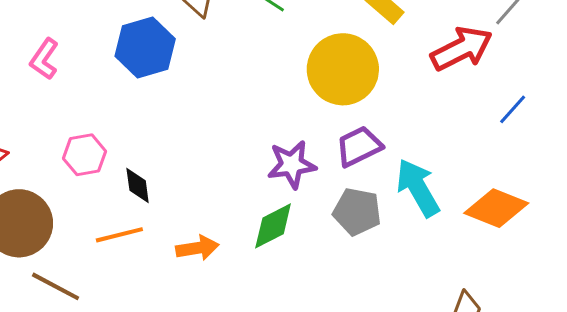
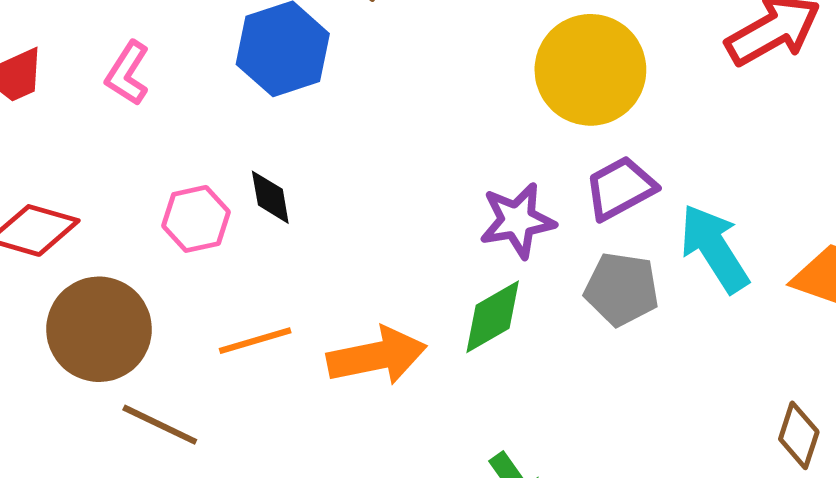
black diamond: (138, 185) -> (270, 197), moved
orange arrow: (197, 248) -> (377, 356), size x1.5

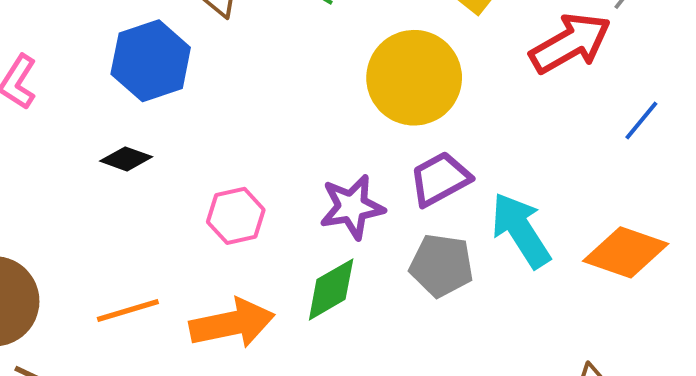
black diamond: (270, 197) -> (126, 159), moved, turned -60
pink hexagon: (196, 219) -> (236, 216), moved

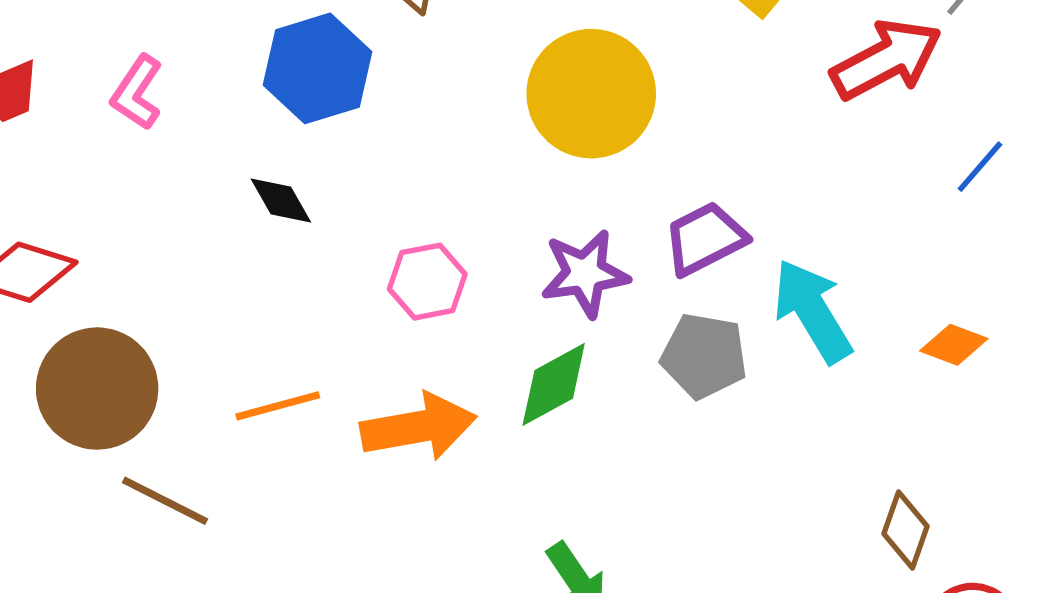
yellow circle: (414, 78) -> (591, 94), moved
black diamond: (126, 159) -> (281, 201), turned 39
orange diamond: (626, 252) -> (954, 345), size x0.6

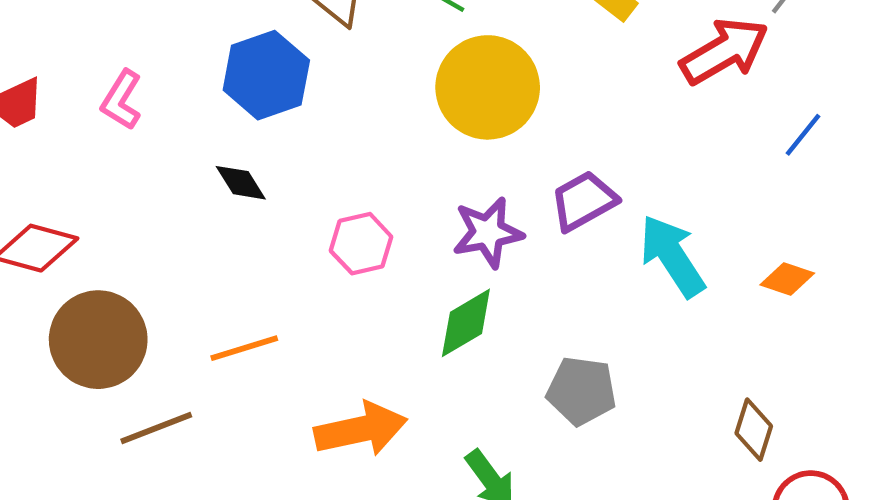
gray pentagon: (704, 356) -> (582, 391), moved
orange arrow: (418, 427) -> (361, 429), moved
brown line: (165, 501) -> (156, 428), turned -46

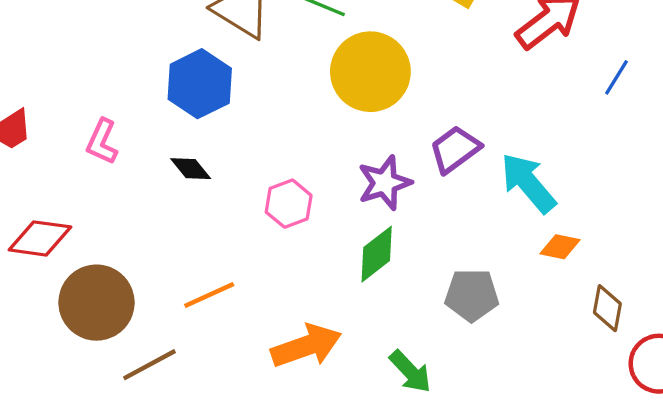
pink L-shape: (122, 100) -> (102, 142), moved
orange diamond: (787, 279) -> (560, 247), moved

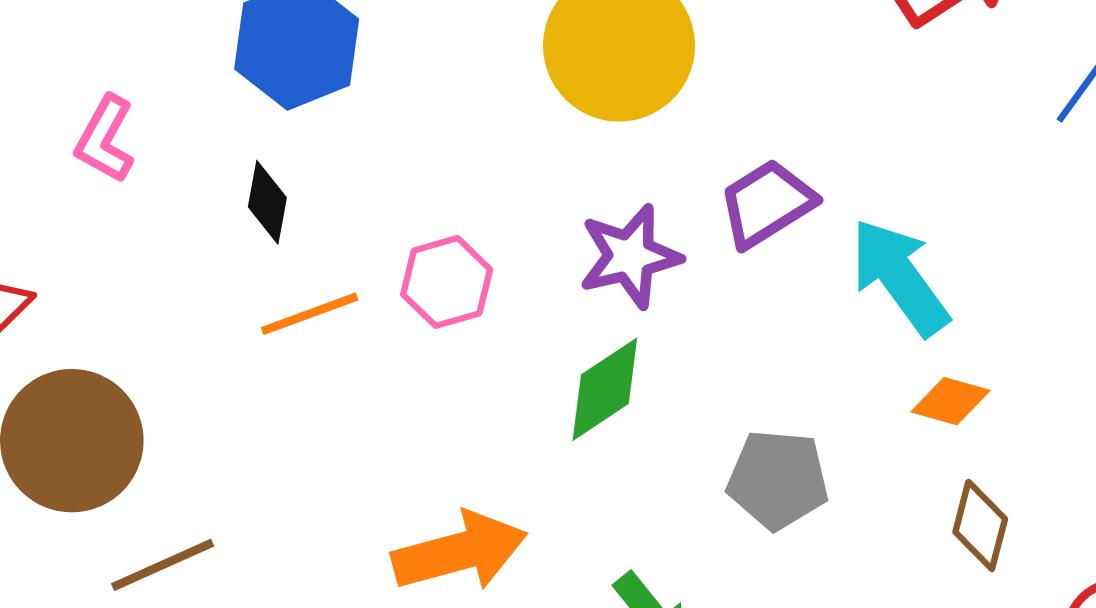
black diamond: (191, 169) -> (267, 202), turned 45
orange line: (209, 295) -> (310, 314), moved
brown diamond: (607, 308) -> (980, 525), moved

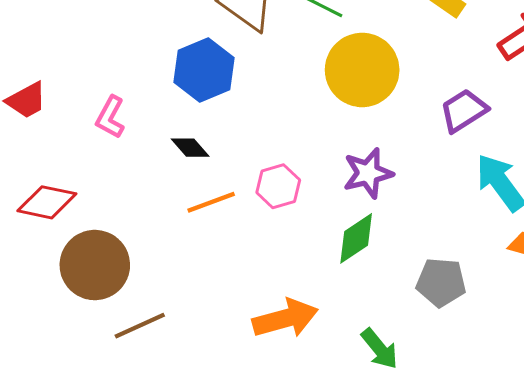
black diamond: (267, 202) -> (190, 148), turned -51
purple trapezoid: (767, 203) -> (464, 111), moved

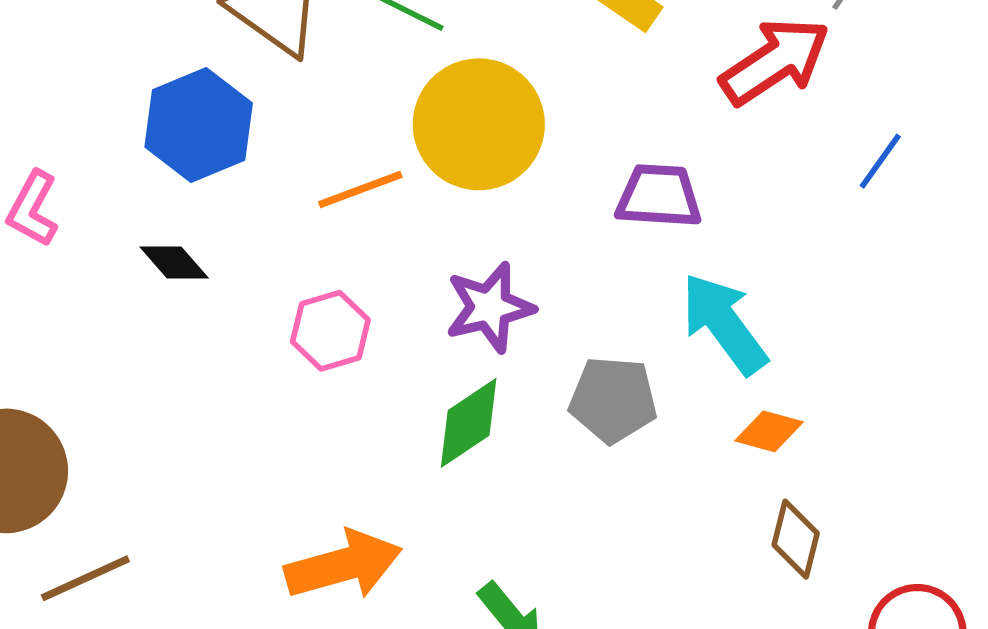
purple trapezoid: (464, 111) -> (659, 196), turned 36
orange line: (211, 202) -> (360, 189), moved
gray pentagon: (441, 282) -> (613, 400), moved

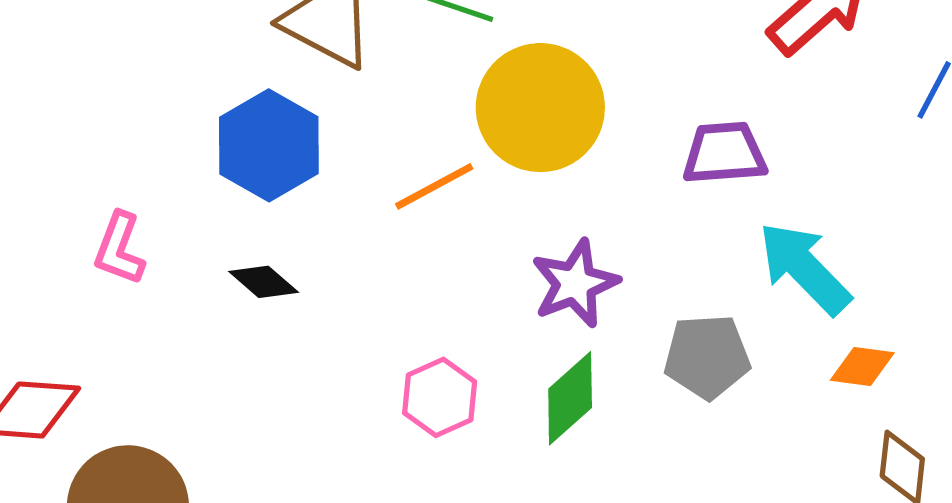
pink hexagon: (330, 331) -> (440, 397), moved

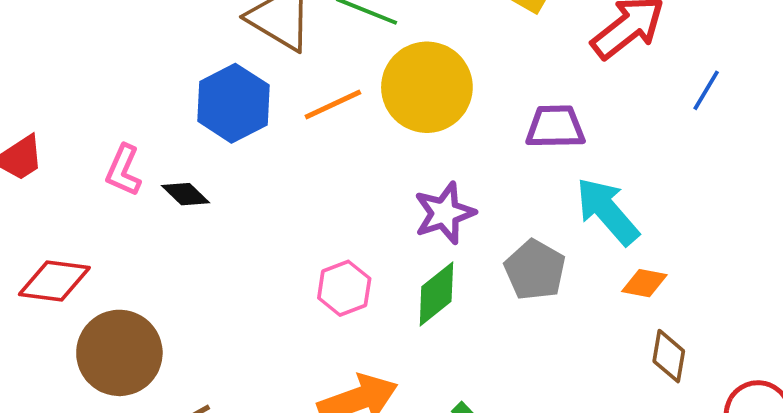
orange line: (434, 186) -> (333, 105), moved
black diamond: (264, 282) -> (185, 194), moved
gray pentagon: (707, 357) -> (535, 270), turned 30

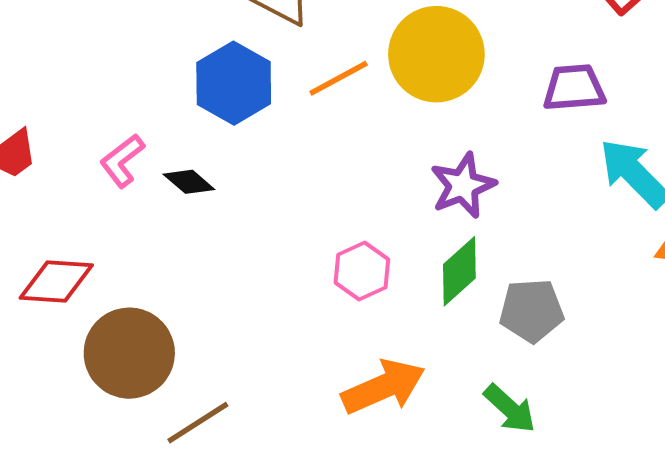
pink L-shape: (123, 170) -> (122, 161), turned 32
gray pentagon: (535, 270) -> (532, 311), moved, turned -30

